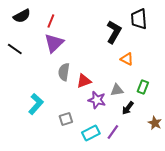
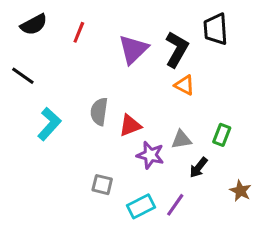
purple triangle: (54, 43) -> (133, 49), moved
orange triangle: (127, 59) -> (185, 85), moved
cyan L-shape: (36, 104) -> (49, 124), moved
gray square: (66, 119) -> (102, 185), turned 32

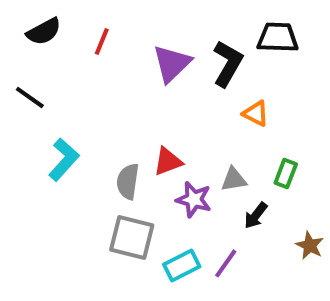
black trapezoid: (216, 29) -> (278, 38), turned 96
orange triangle: (185, 85) -> (256, 114), moved
gray semicircle: (99, 112) -> (128, 181), moved
gray square: (102, 185) -> (132, 237), size x1.6

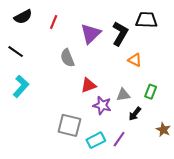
cyan L-shape: (64, 159) -> (21, 86), moved
gray semicircle: (128, 181) -> (67, 58), moved, turned -30

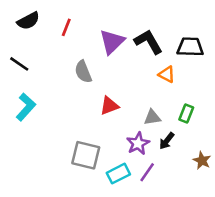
black trapezoid: (146, 20) -> (190, 47), moved
black L-shape: (120, 34) -> (148, 42), turned -60
purple star: (102, 105) -> (138, 144), moved, turned 30

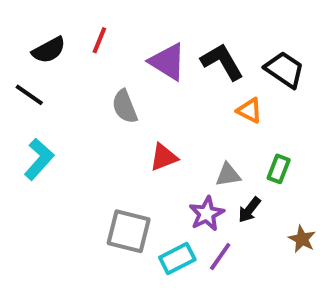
black semicircle: (28, 21) -> (49, 50), moved
purple triangle: (112, 42) -> (168, 62), turned -44
black trapezoid: (190, 47) -> (284, 70), turned 32

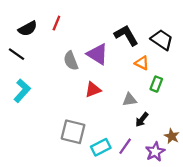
purple triangle: (168, 62) -> (97, 54), moved
green rectangle: (279, 169) -> (156, 84), moved
purple star: (207, 214) -> (155, 152), moved

